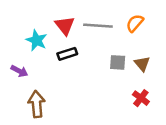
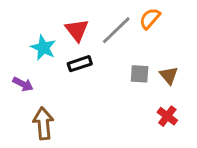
orange semicircle: (135, 23) -> (150, 18), moved
gray line: (98, 26) -> (116, 30), turned -48

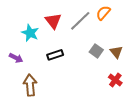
black rectangle: (80, 64) -> (55, 55), moved
gray square: (140, 74) -> (96, 51), turned 32

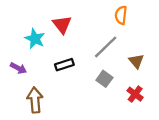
orange semicircle: (103, 13) -> (121, 15), turned -35
gray line: (80, 21) -> (106, 47), moved
gray square: (96, 51) -> (104, 79), moved

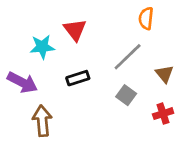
cyan star: (35, 39) -> (42, 47), turned -30
purple arrow: (18, 68) -> (22, 82), size x1.5
red cross: (135, 94) -> (163, 114), turned 35

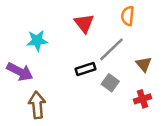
red triangle: (75, 30) -> (84, 23), moved
black rectangle: (78, 78) -> (85, 69), moved

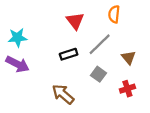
cyan star: (37, 41) -> (17, 38), moved
black rectangle: (85, 69) -> (69, 54), moved
brown arrow: (37, 105) -> (63, 94), moved, turned -45

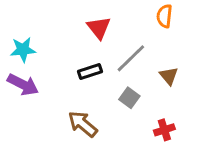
orange semicircle: (114, 14) -> (164, 16), moved
red cross: (127, 89) -> (164, 130), moved

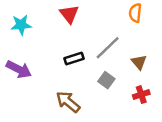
red triangle: (99, 28) -> (69, 14), moved
cyan star: (23, 50) -> (21, 25), moved
red cross: (164, 130) -> (141, 95), moved

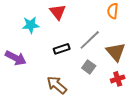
cyan star: (21, 25) -> (31, 25), moved
brown triangle: (139, 62) -> (116, 52), size x1.5

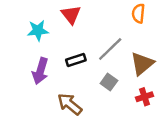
brown triangle: (116, 52) -> (142, 64), turned 30
purple arrow: (16, 58) -> (40, 71), moved, turned 80

